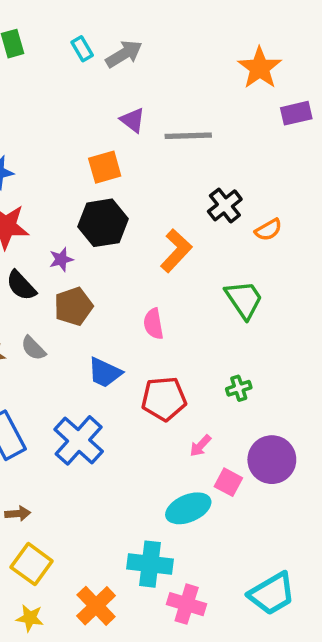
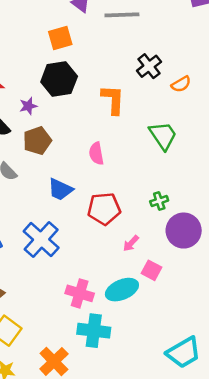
orange L-shape: (176, 251) -> (113, 100), turned -40
purple circle: (272, 460) -> (184, 231), moved
pink cross: (187, 604) -> (80, 293), moved

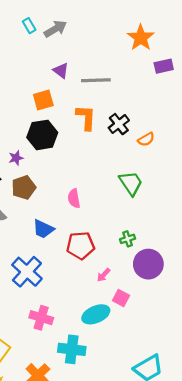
orange L-shape: (113, 100) -> (86, 117), moved
pink cross: (80, 293) -> (41, 318), moved

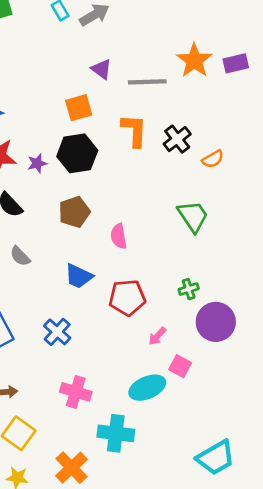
orange star: (141, 38) -> (194, 61), moved
purple star: (16, 158) -> (37, 163), moved
brown pentagon: (24, 187) -> (74, 212), moved
blue cross: (27, 272) -> (57, 332), size x0.7

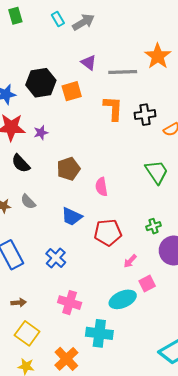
black cross: (177, 139) -> (145, 115), turned 30
black hexagon: (77, 153) -> (41, 83), moved
pink square: (180, 366) -> (147, 283), turned 35

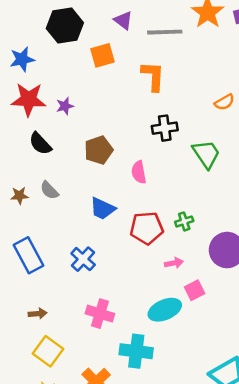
black hexagon: (41, 83) -> (65, 26), moved
black cross: (145, 115) -> (165, 128), moved
green cross: (153, 226) -> (184, 221), moved
pink arrow: (130, 261) -> (174, 263), turned -144

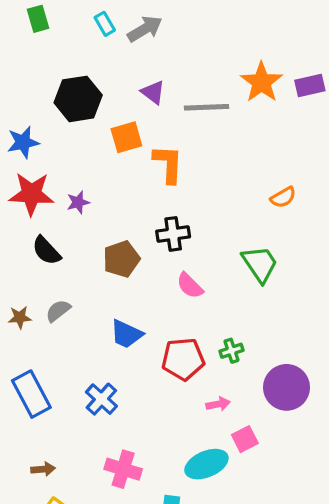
orange L-shape: (153, 76) -> (168, 164), moved
black cross: (165, 128) -> (173, 234), moved
pink semicircle: (139, 172) -> (190, 286), moved, turned -35
gray semicircle: (49, 190) -> (58, 311), turned 96

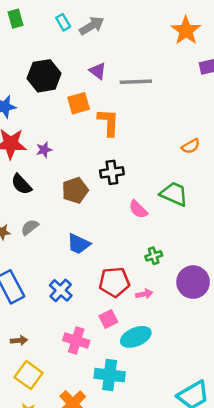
orange star: (261, 82) -> (186, 31), moved
green trapezoid: (260, 264) -> (174, 194), turned -32
pink semicircle: (190, 286) -> (138, 209), moved
red pentagon: (183, 359) -> (114, 282), moved
pink square: (245, 439) -> (108, 319), moved

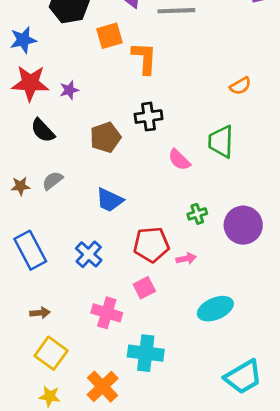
green trapezoid: (174, 194) -> (221, 142), turned -112
purple circle: (193, 282) -> (243, 225), moved
cyan ellipse: (136, 337) -> (215, 309), moved

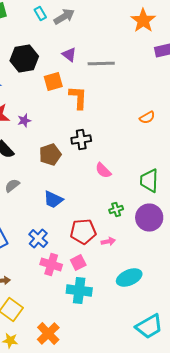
green trapezoid: (221, 142) -> (149, 180), moved
pink cross: (107, 313) -> (51, 264), moved
cyan cross: (146, 353) -> (79, 290), moved

